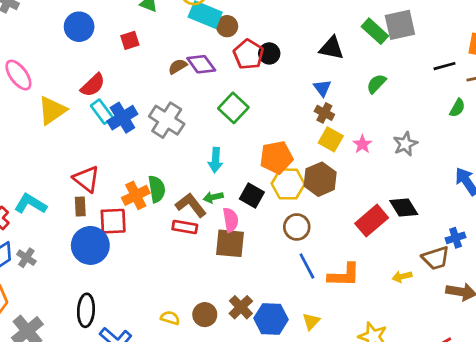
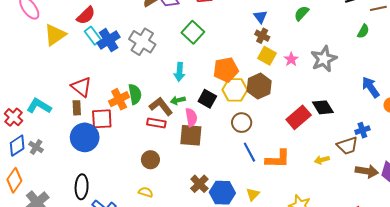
gray star: (405, 144) -> (324, 59), size x1.4
brown circle: (205, 315) -> (150, 160), moved

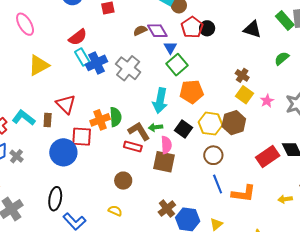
blue triangle: (260, 17) -> (170, 48), moved
yellow triangle: (55, 35) -> (39, 65), moved
orange pentagon: (226, 70) -> (192, 92), moved
cyan arrow: (179, 72) -> (160, 101), size x1.4
brown rectangle: (77, 108) -> (48, 120), moved

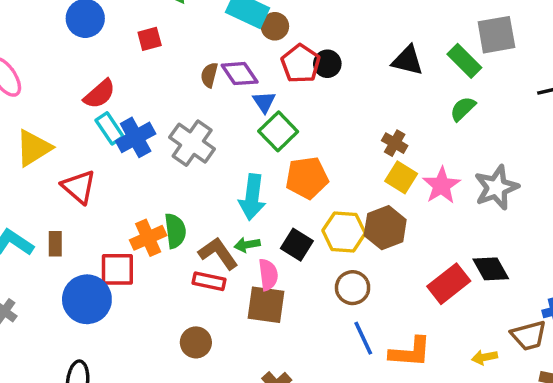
green rectangle: (285, 20) -> (464, 61), moved
brown semicircle: (140, 30) -> (209, 75), turned -48
pink star: (267, 101) -> (441, 185), size x1.5
red triangle: (66, 104) -> (79, 187), moved

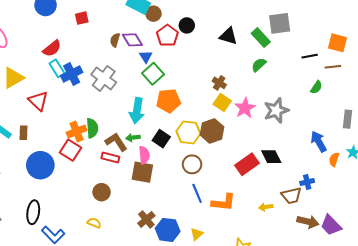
black circle: (327, 64) -> (187, 25), moved
red square: (117, 269) -> (70, 150), moved, turned 30

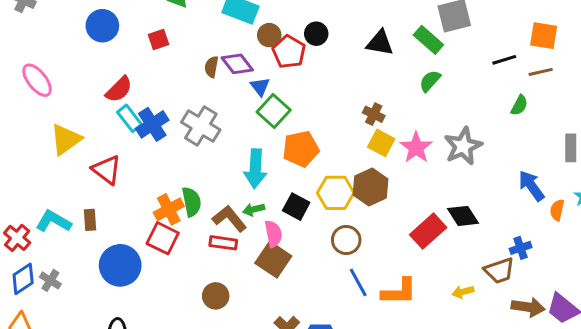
brown circle: (153, 14) -> (269, 35), moved
brown square: (142, 172) -> (273, 260), turned 30

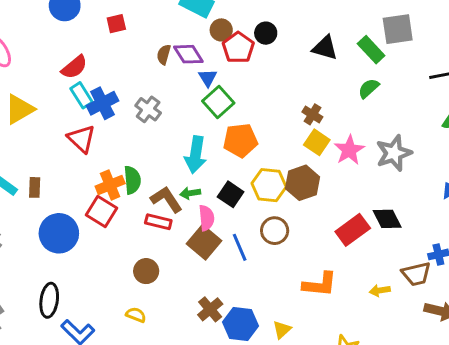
gray cross: (201, 126) -> (148, 109), size x0.7
red triangle: (107, 170) -> (81, 139), moved
blue line: (358, 282) -> (240, 247), moved

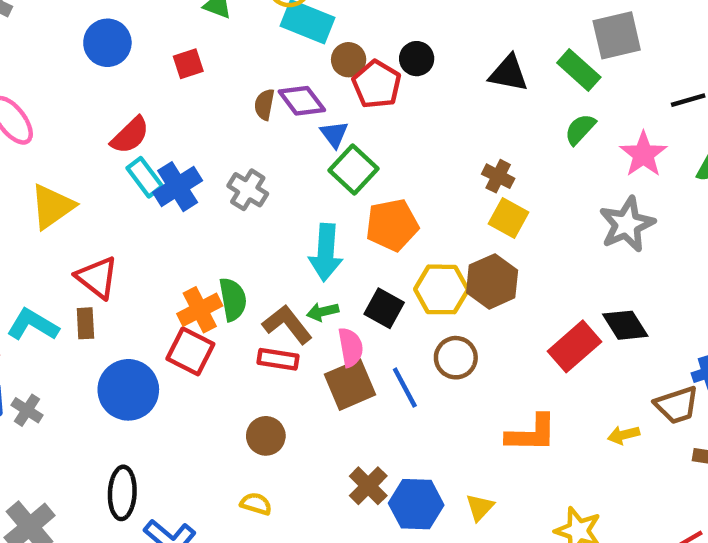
red triangle: (81, 139) -> (97, 277), moved
pink star: (349, 150) -> (643, 154), moved
brown square: (204, 242) -> (350, 385), turned 32

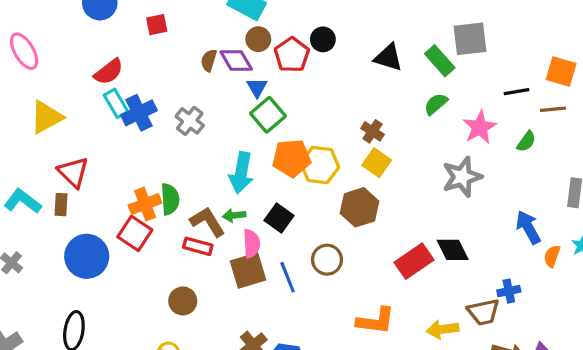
brown circle: (349, 60) -> (258, 39), moved
yellow hexagon: (442, 289) -> (320, 165), moved
yellow arrow: (624, 435) -> (442, 329), size x1.4

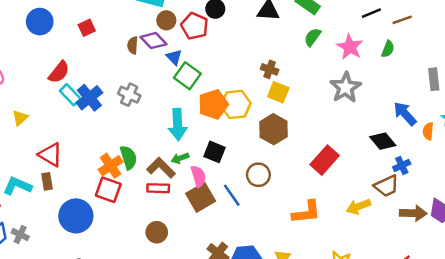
yellow triangle: (46, 117) -> (20, 118), size x0.6
black diamond: (453, 250) -> (383, 141), moved

